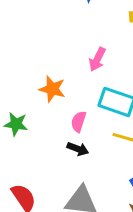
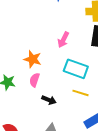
pink semicircle: (79, 122) -> (35, 80), moved

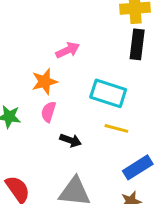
pink arrow: (63, 40) -> (68, 50), moved, turned -140
orange star: (33, 59) -> (45, 82), turned -30

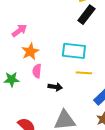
black rectangle: (137, 44) -> (86, 15), turned 42
pink arrow: (68, 50) -> (19, 31), moved

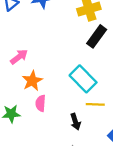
cyan rectangle: (74, 51) -> (83, 79), turned 40
black arrow: (55, 87) -> (75, 122), moved, turned 64

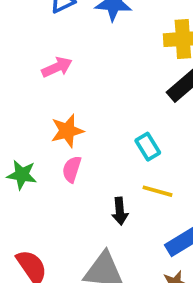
pink arrow: (19, 57) -> (57, 67), moved
cyan rectangle: (83, 79) -> (148, 147), size x0.6

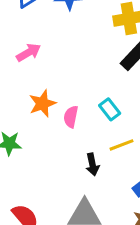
pink semicircle: (72, 169) -> (71, 117), moved
yellow line: (158, 191) -> (122, 145), turned -30

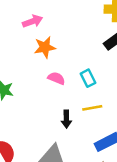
orange star: (42, 103) -> (45, 47), moved
pink semicircle: (71, 117) -> (56, 78), turned 90

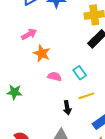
orange star: (45, 47) -> (42, 53), turned -30

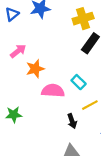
orange star: (42, 53) -> (35, 69), turned -30
pink semicircle: (55, 76) -> (53, 91), size x1.5

